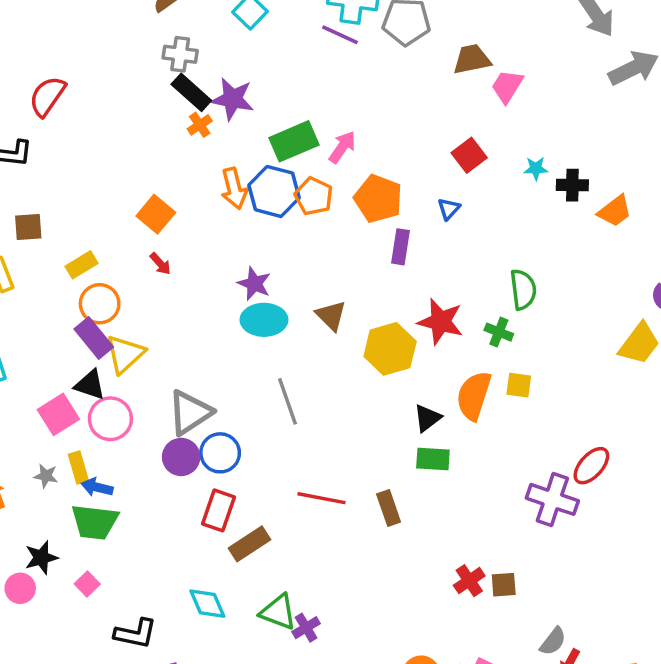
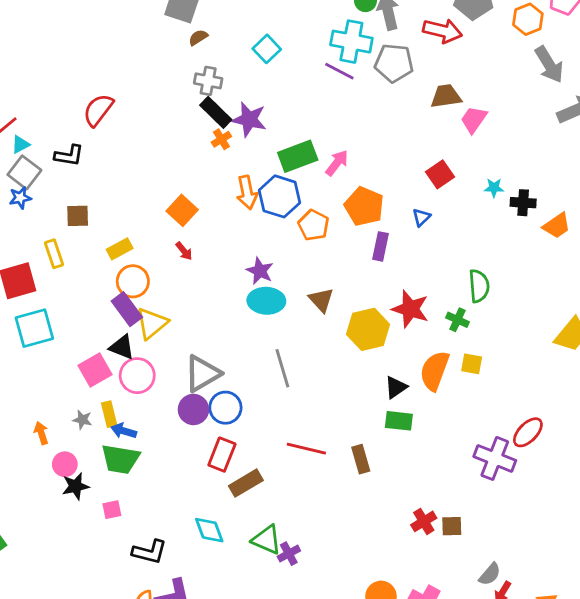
orange pentagon: (314, 196) -> (314, 225), moved
pink square: (87, 584) -> (112, 510), turned 30
pink circle: (20, 588) -> (65, 464), moved

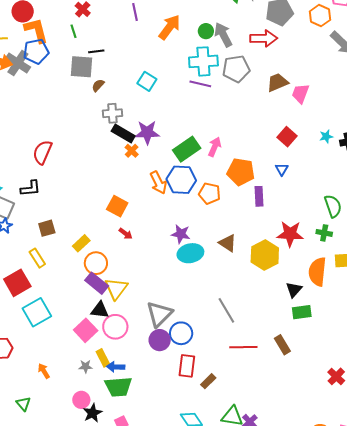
gray line: (282, 368) -> (226, 310), moved
orange arrow: (41, 433) -> (44, 371), moved
brown rectangle: (246, 483) -> (208, 381), size x0.7

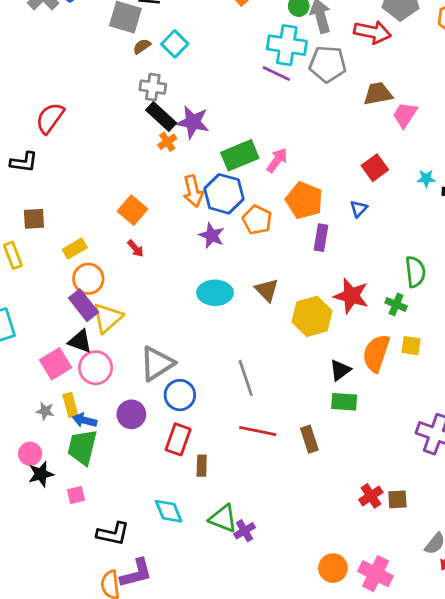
cyan square: (147, 81) -> (175, 44), moved
purple star: (181, 234) -> (212, 235), moved
purple circle: (160, 340) -> (131, 414), moved
brown rectangle: (208, 381) -> (202, 466), turned -56
green trapezoid: (118, 387) -> (82, 447), turned 96

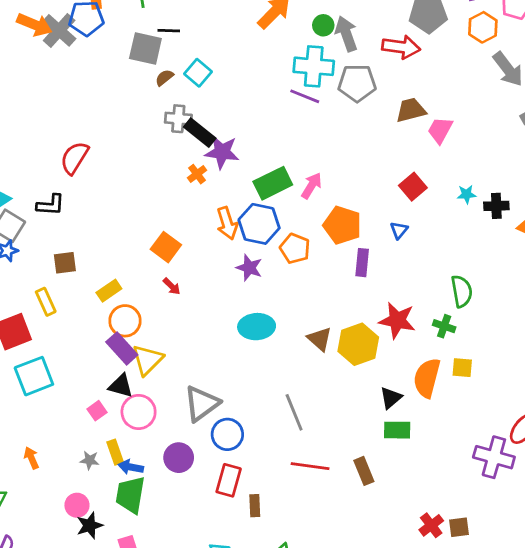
black rectangle: (161, 117) -> (200, 133), moved
brown triangle: (267, 290) -> (320, 339), moved
pink square: (55, 364) -> (97, 411), size x0.6

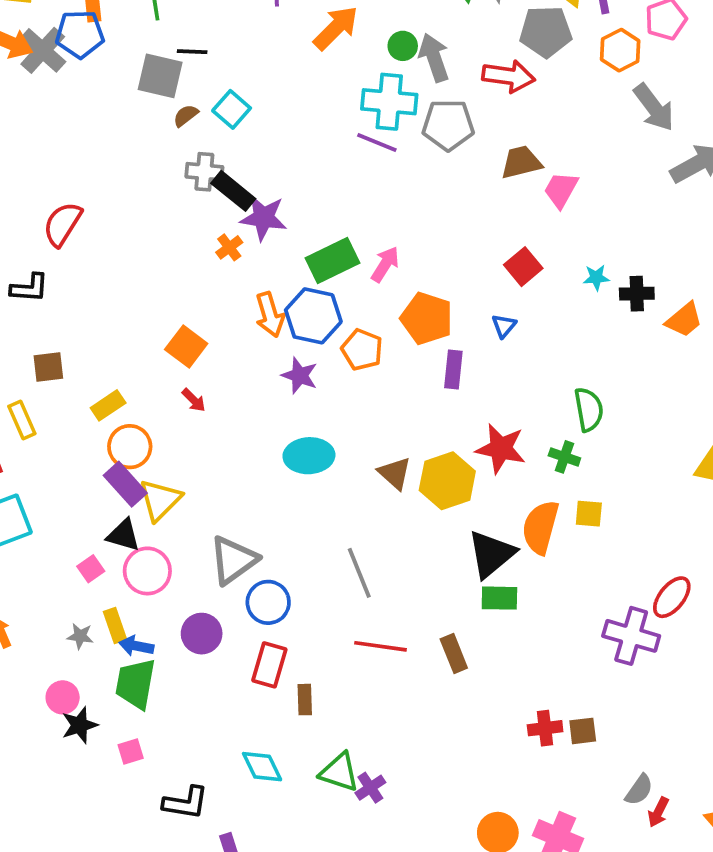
black triangle: (391, 398) -> (491, 554), size x1.6
red cross: (431, 525) -> (545, 728), turned 30

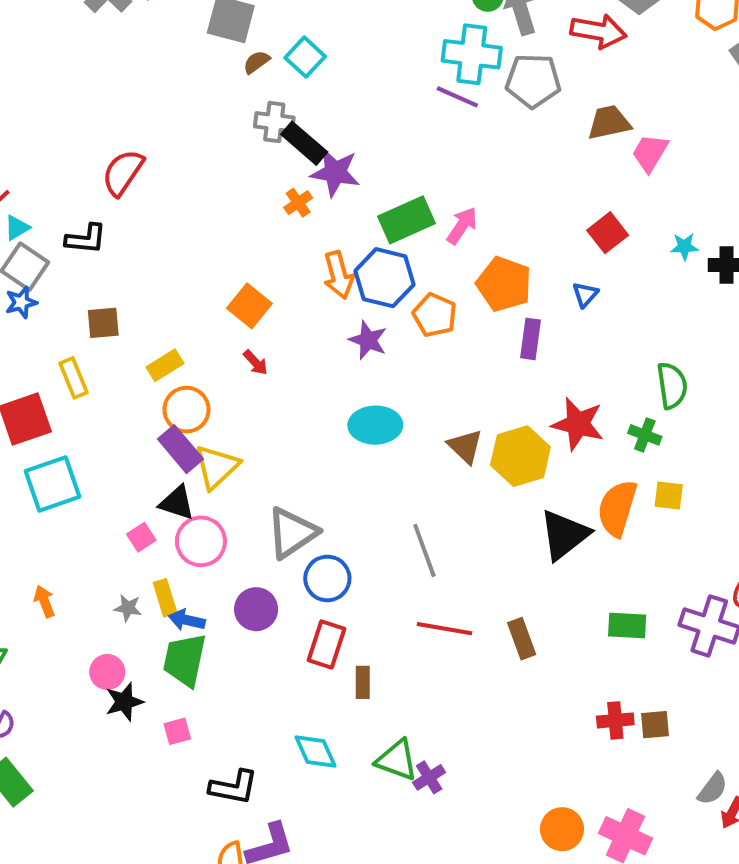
green rectangle: (499, 598) -> (627, 625), moved

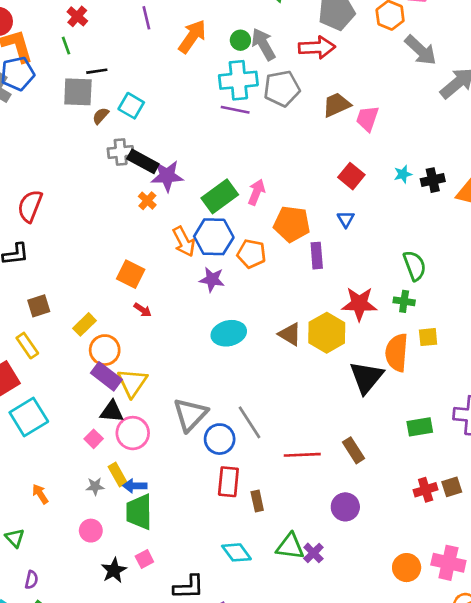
gray line: (424, 550) -> (250, 422), moved
purple circle: (256, 609) -> (345, 507), moved
black star: (124, 702) -> (114, 570), moved

